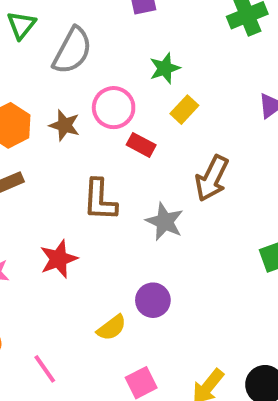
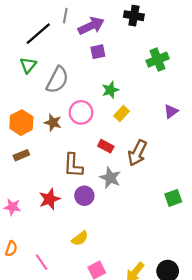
red rectangle: (141, 145) -> (106, 146), moved
purple circle: (153, 300) -> (84, 196), moved

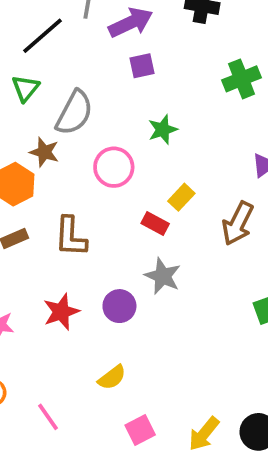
yellow rectangle: (122, 114) -> (181, 197), moved
brown star: (53, 123) -> (44, 152), moved
brown arrow: (137, 153) -> (238, 223), moved
brown L-shape: (73, 165) -> (71, 237), moved

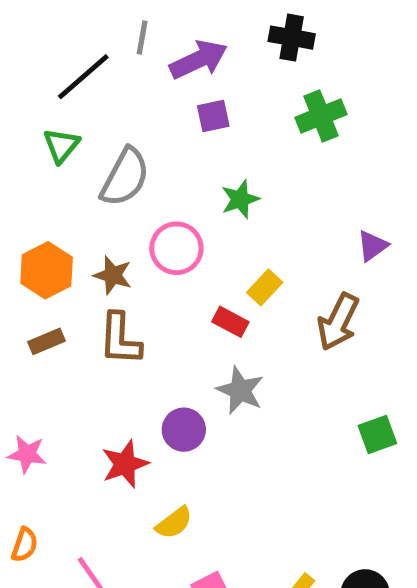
green cross: (241, 79) -> (321, 116), moved
brown star: (44, 152) -> (113, 275), moved
red star: (61, 312) -> (125, 464), moved

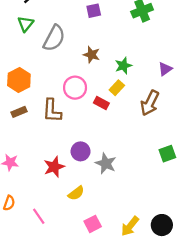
green star: (240, 199) -> (123, 66), moved
pink circle: (176, 248) -> (75, 88), moved
brown star: (113, 275) -> (92, 55), moved
gray star: (240, 390) -> (106, 163), moved

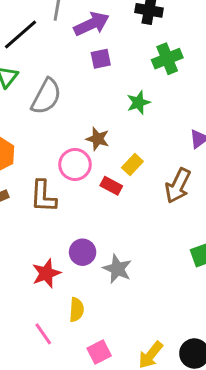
brown star: (92, 55) -> (98, 139), moved
green star: (123, 66) -> (138, 103), moved
yellow semicircle: (76, 193) -> (76, 310), turned -49
pink line: (39, 216) -> (43, 334), moved

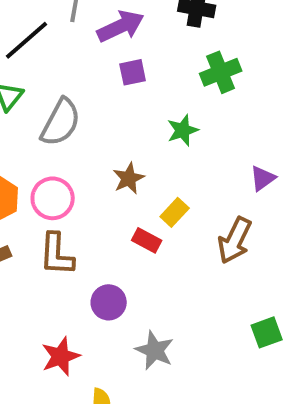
brown star: (98, 139) -> (129, 178), turned 30
pink circle: (75, 165) -> (53, 198), moved
purple circle: (83, 252) -> (109, 302), moved

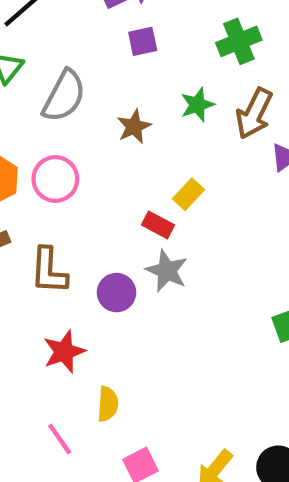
brown star: (129, 178) -> (134, 127), moved
brown arrow: (235, 240) -> (254, 113), moved
brown L-shape: (57, 254) -> (49, 271), moved
gray star: (155, 350) -> (167, 271), moved

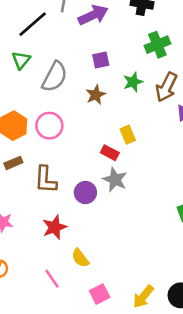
purple square: (143, 41) -> (101, 60), moved
yellow rectangle: (189, 194) -> (128, 135), turned -66
yellow semicircle: (108, 404) -> (80, 258), turned 138

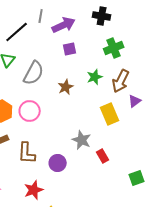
purple square: (101, 60) -> (70, 49), moved
yellow rectangle: (128, 135) -> (110, 114), moved, size x1.5
red rectangle: (110, 153) -> (103, 156), moved, turned 32
gray star: (115, 180) -> (82, 140), moved

